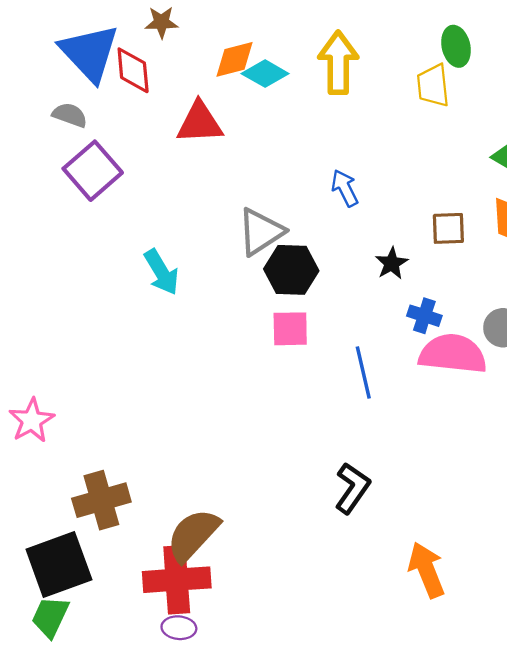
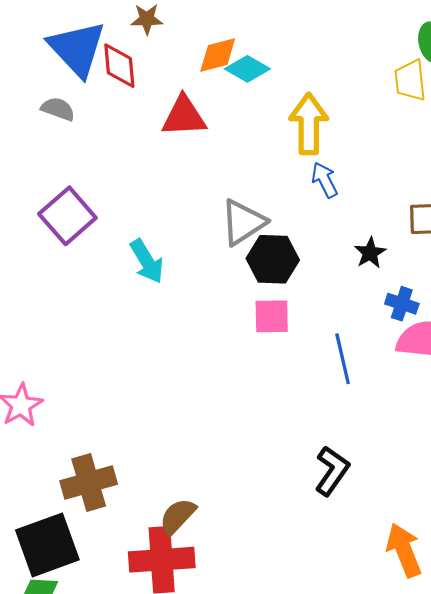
yellow arrow: (338, 63) -> (309, 124), moved
purple square: (93, 171) -> (67, 216), moved
brown semicircle: (193, 535) -> (178, 516), size x0.7

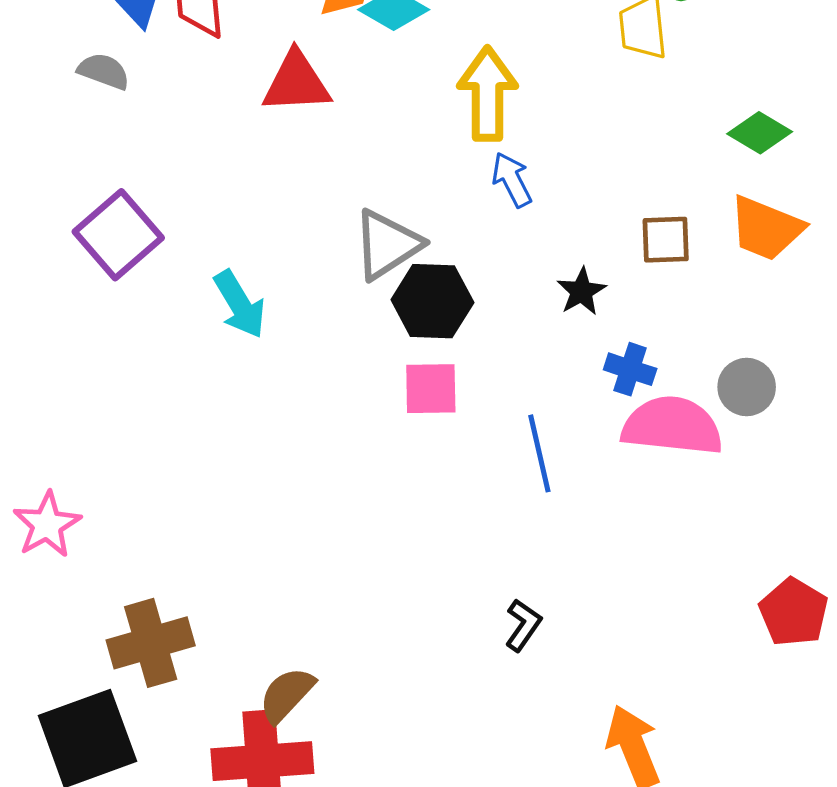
black L-shape: (332, 471) -> (523, 625), size x0.7

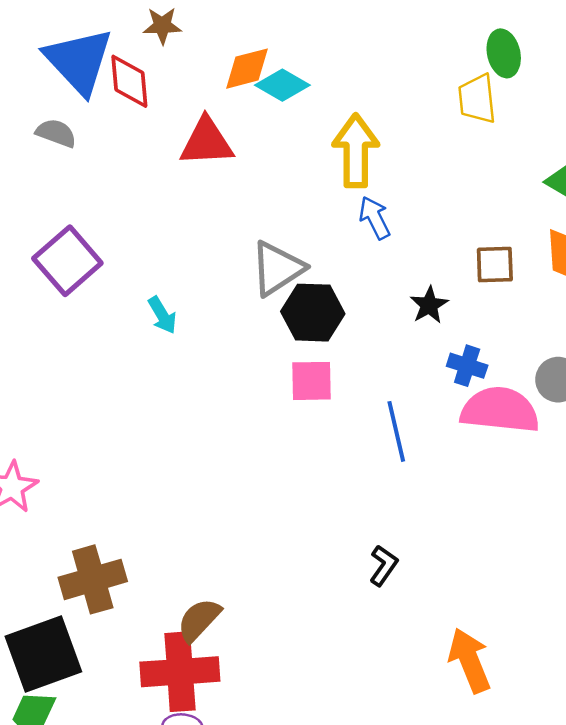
cyan arrow: (240, 304) -> (162, 315), size x0.7

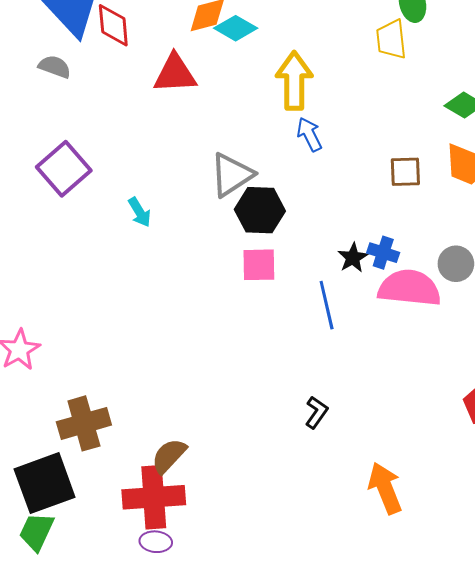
black star: (429, 305) -> (353, 258), moved

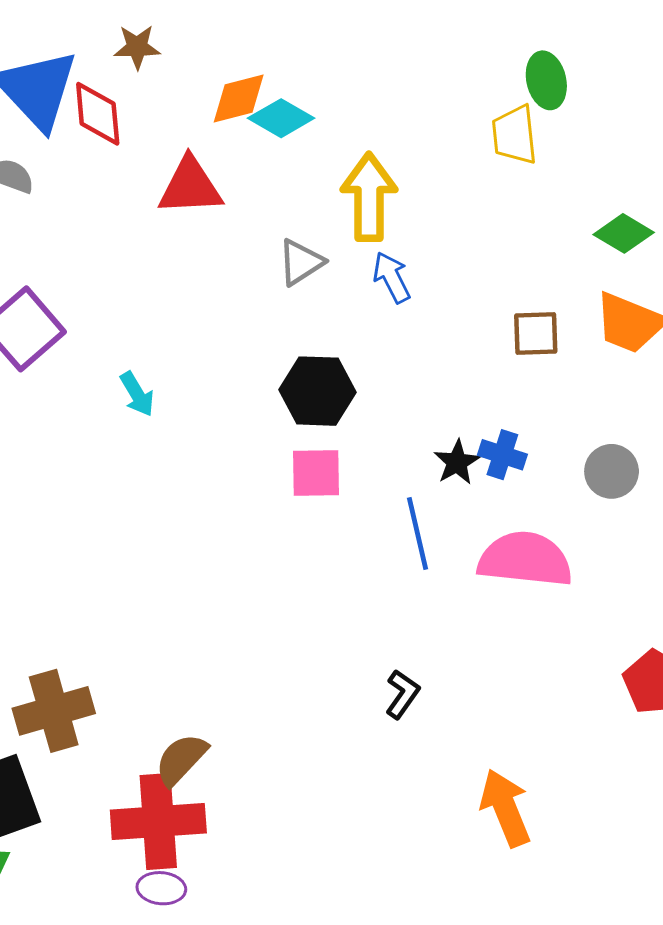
gray triangle: (232, 175) -> (301, 262), moved, size x0.7
pink semicircle: (409, 288) -> (525, 559), moved

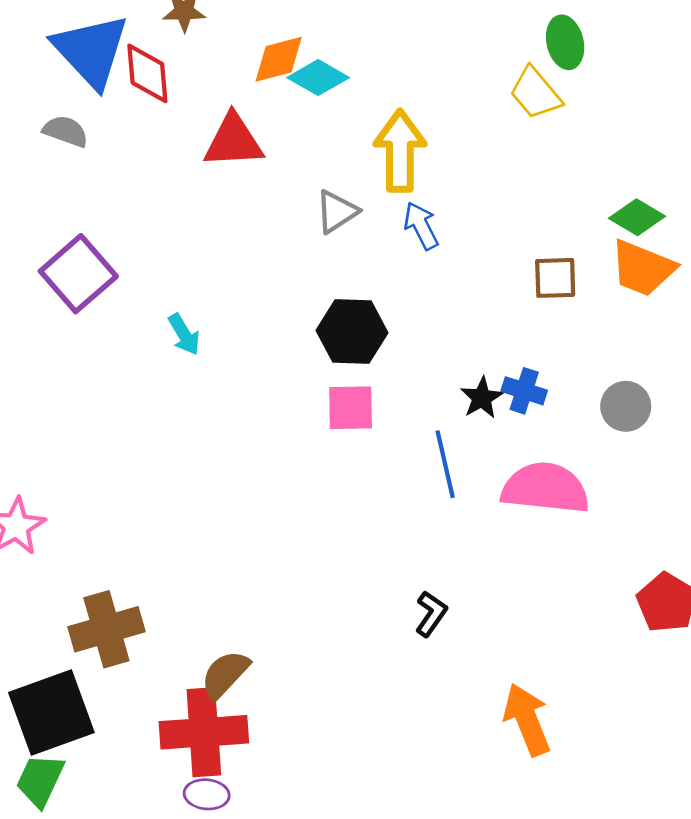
yellow trapezoid: (515, 135) -> (535, 93), turned -34
green diamond: (624, 233) -> (637, 217), moved

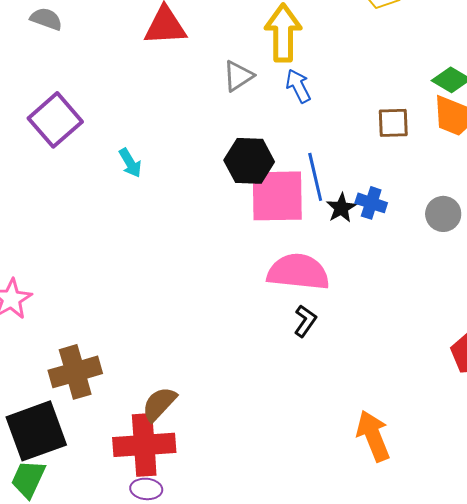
pink square: (351, 408) -> (277, 196), moved, size x1.6
blue line: (445, 464) -> (315, 177), moved
pink semicircle: (545, 488) -> (298, 272), moved
black L-shape: (431, 614) -> (305, 321), moved

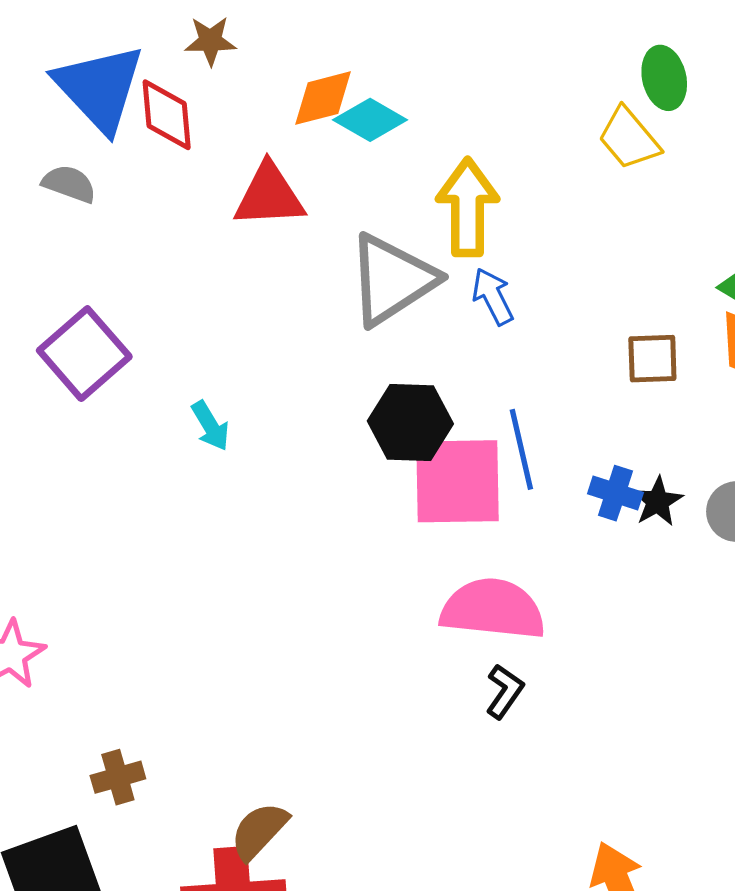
gray triangle: (238, 76) -> (392, 280), size x1.8
black star: (341, 208) -> (657, 501), moved
brown cross: (75, 372) -> (118, 777), size x0.6

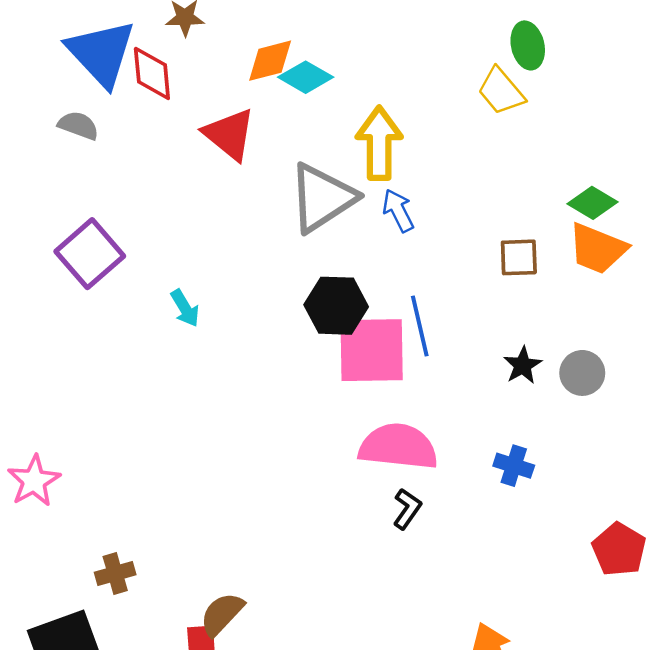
red triangle: (269, 196) -> (229, 134), turned 42
blue cross: (615, 493) -> (514, 466), moved

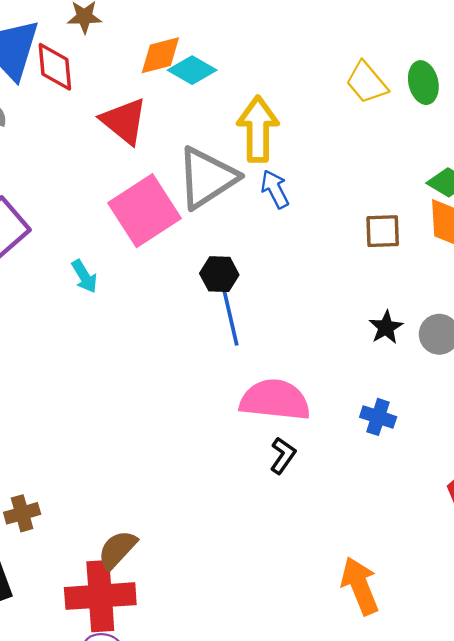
green ellipse: (528, 45) -> (423, 83), moved
black hexagon: (336, 306) -> (219, 274), size x0.7
blue line: (420, 326) -> (231, 318), moved
pink square: (372, 350) -> (144, 211), moved, turned -32

